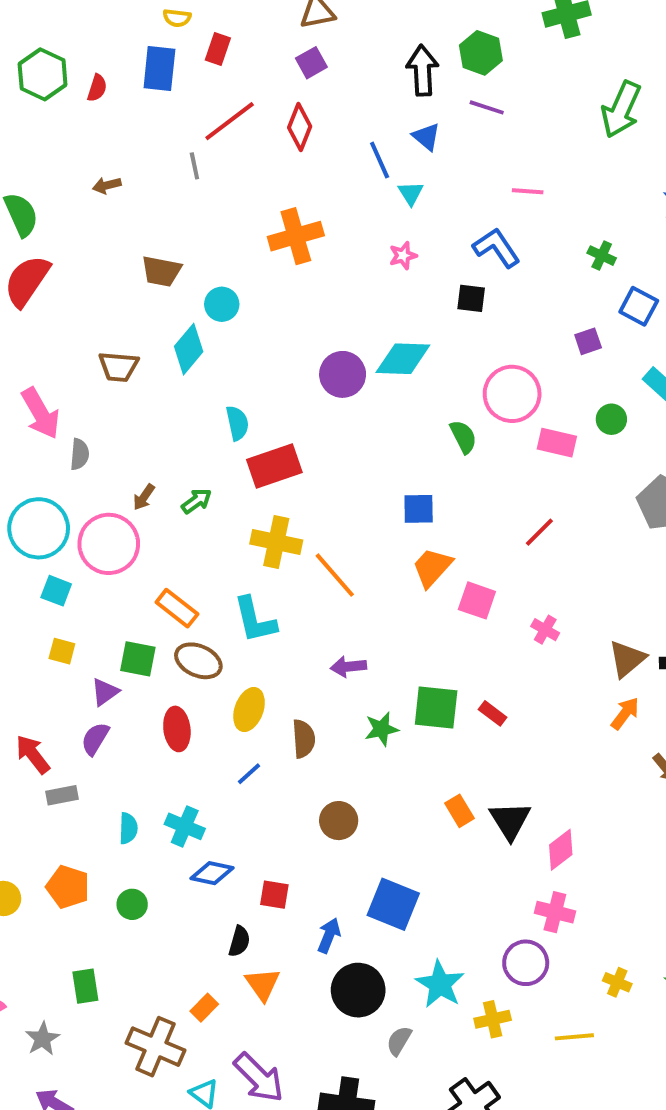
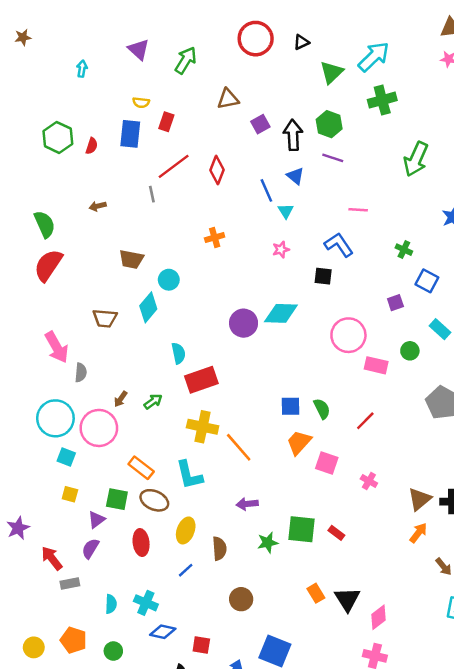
purple square: (311, 63) -> (260, 124), moved
orange cross: (296, 236) -> (215, 237), size x0.6
green semicircle: (463, 437) -> (322, 409), moved

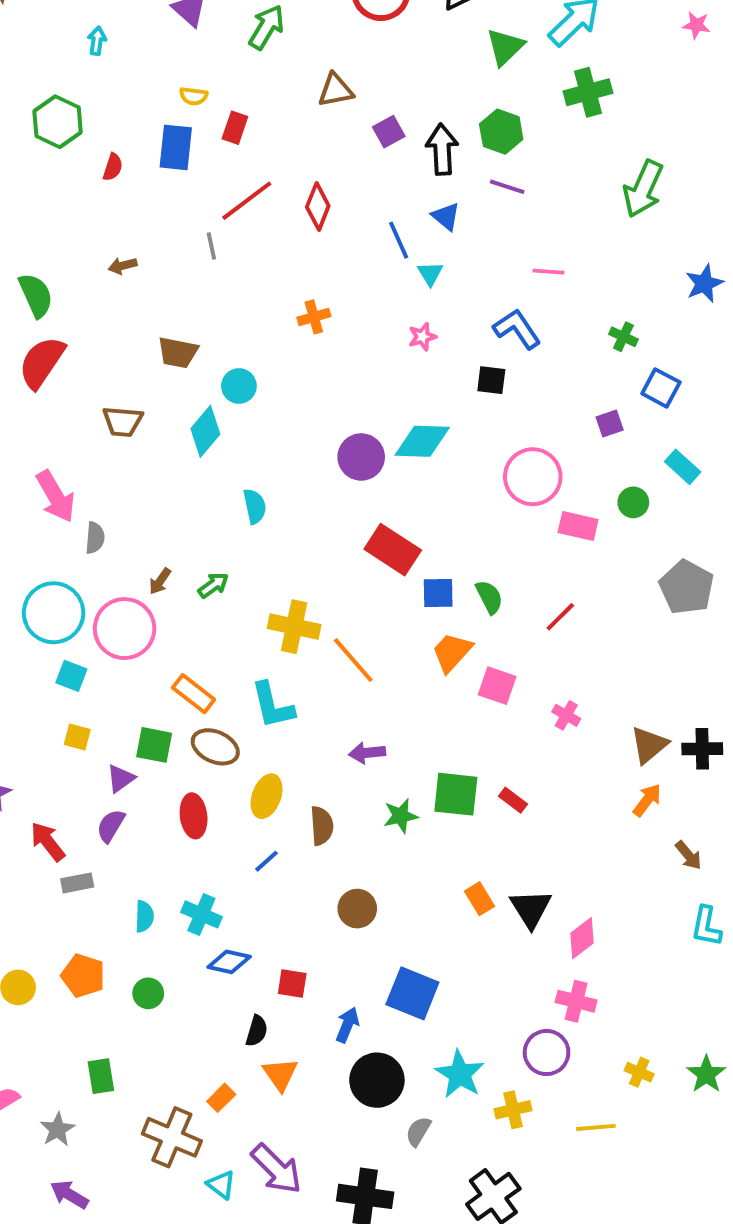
green hexagon: (58, 137) -> (58, 122), moved
brown trapezoid: (105, 318) -> (123, 421), moved
red rectangle: (201, 380) -> (393, 550), moved, turned 52

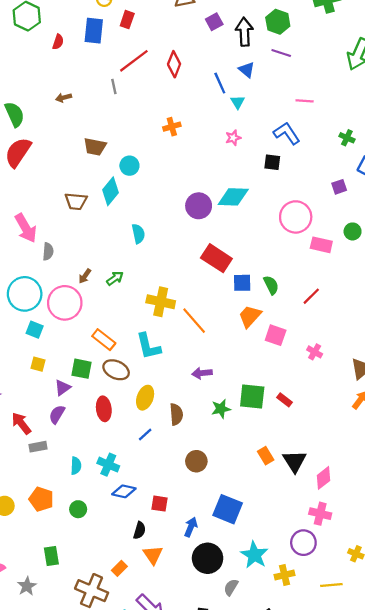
brown trapezoid: (123, 421) -> (76, 201), moved

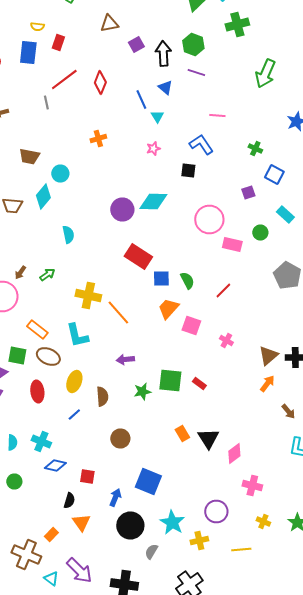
pink cross: (320, 514) -> (252, 486), moved

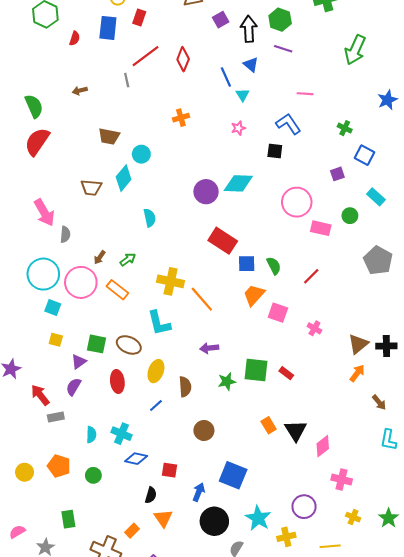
orange rectangle: (37, 330) -> (117, 290), moved

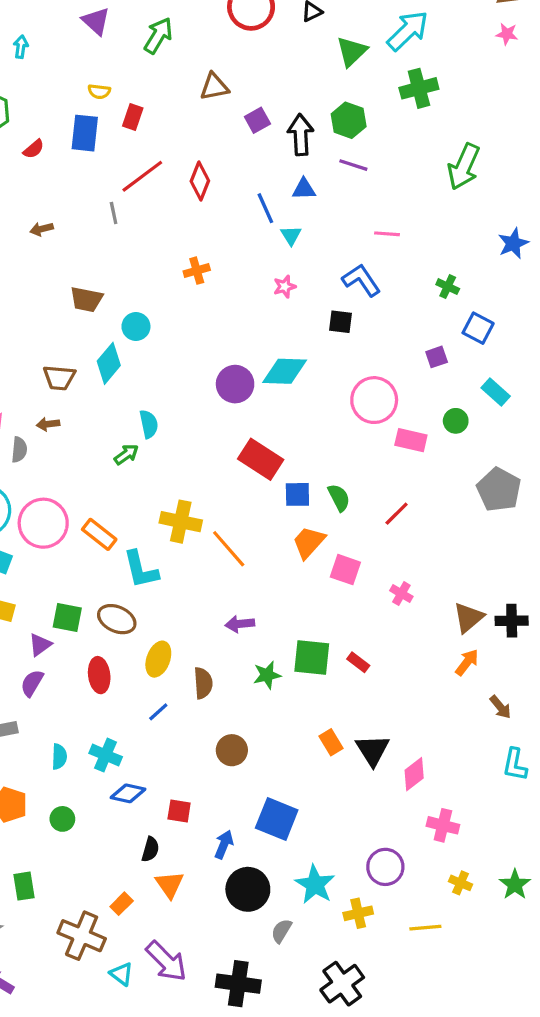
red semicircle: (75, 38) -> (34, 149), turned 32
blue triangle: (251, 64) -> (304, 189), turned -42
brown arrow: (100, 257) -> (48, 424), moved, turned 48
green arrow: (128, 259) -> (126, 454), moved
cyan L-shape: (159, 323) -> (141, 570), moved

